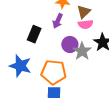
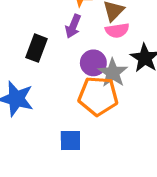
orange pentagon: (54, 72) -> (98, 96), moved

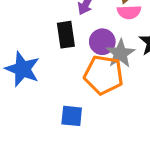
black rectangle: (37, 48) -> (66, 35), moved, turned -35

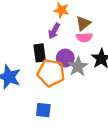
orange pentagon: (104, 75) -> (51, 73), moved

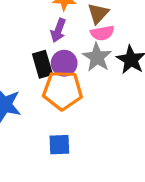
purple circle: (65, 58) -> (64, 63), moved
gray star: (78, 66) -> (97, 57), moved

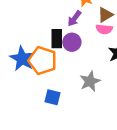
gray star: (97, 57) -> (90, 81), moved
orange pentagon: (63, 90) -> (42, 61), moved

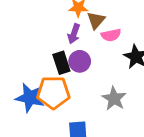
brown triangle: (105, 15) -> (96, 20), moved

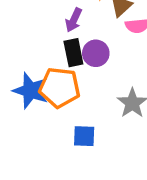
purple arrow: (74, 34) -> (74, 20), moved

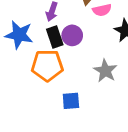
blue star: (31, 91) -> (19, 35), moved

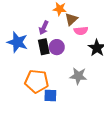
orange pentagon: (47, 65) -> (37, 81), moved
gray star: (105, 71) -> (78, 76), turned -30

